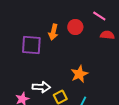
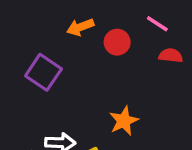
orange arrow: (53, 32) -> (80, 27), moved, turned 56
purple square: (31, 45) -> (43, 72), turned 30

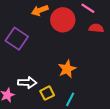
red circle: (117, 42) -> (63, 20), size x1.5

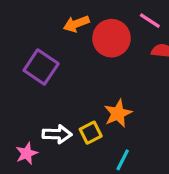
yellow square: (47, 93) -> (91, 133), moved

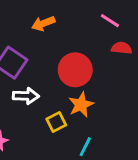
red circle: (111, 38) -> (75, 70), moved
white arrow: (57, 134) -> (26, 96), moved

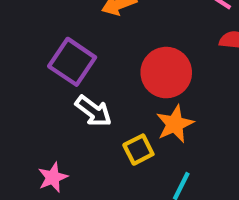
white arrow: (26, 96) -> (93, 111), turned 35

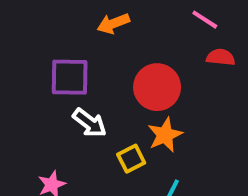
purple square: (72, 62) -> (70, 77), turned -33

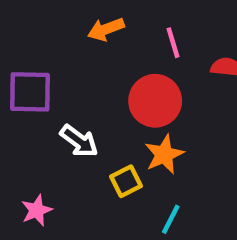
pink line: (205, 20) -> (173, 43), moved, turned 40
purple square: (70, 77) -> (30, 92), moved

